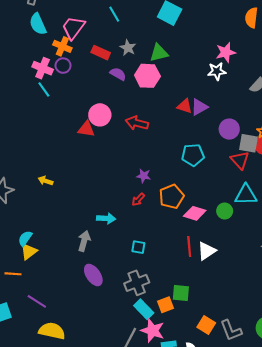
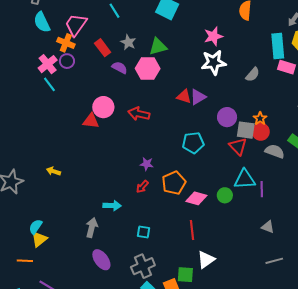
pink star: (226, 52) -> (213, 36), moved
red rectangle: (101, 53) -> (103, 48), turned 30
pink cross: (43, 68) -> (48, 64), turned 30
white star: (217, 71) -> (214, 62), size x1.4
white triangle: (207, 251) -> (206, 260), moved

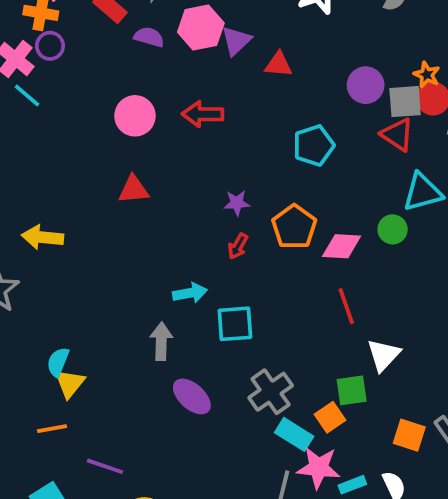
purple triangle: (198, 97) -> (236, 41), moved
red triangle: (91, 121) -> (134, 190), moved
yellow arrow: (53, 171) -> (42, 237), moved, size x1.5
cyan square: (144, 232) -> (235, 324), moved, size x1.5

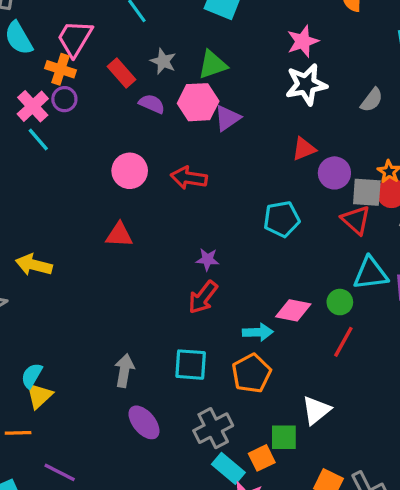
red triangle: (278, 64) -> (304, 149), moved, turned -35
orange pentagon: (294, 227) -> (251, 373), moved
red arrow: (238, 246) -> (203, 297), size x1.5
cyan arrow: (190, 293) -> (258, 332), moved
red line: (346, 306) -> (343, 342), moved, turned 40

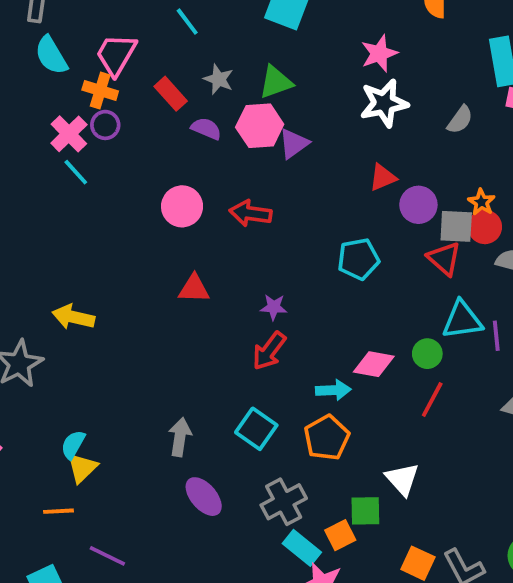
red triangle: (119, 235) -> (194, 289), moved
cyan square: (191, 365) -> (256, 429), turned 32
white triangle: (316, 410) -> (402, 479), turned -32

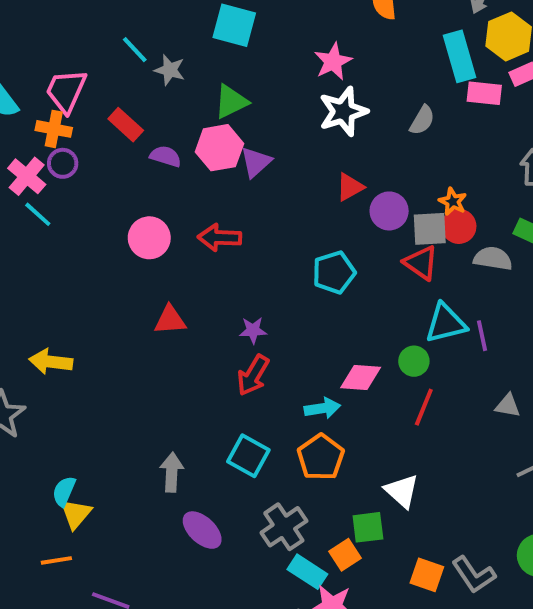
gray star: (219, 79) -> (170, 70), moved

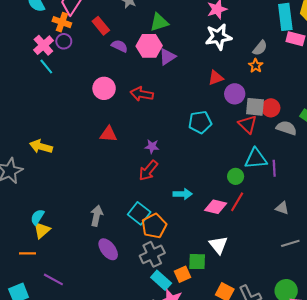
orange star: (453, 201) -> (256, 66), moved
pink diamond: (361, 378) -> (216, 207), moved
orange pentagon: (321, 457) -> (154, 226), moved

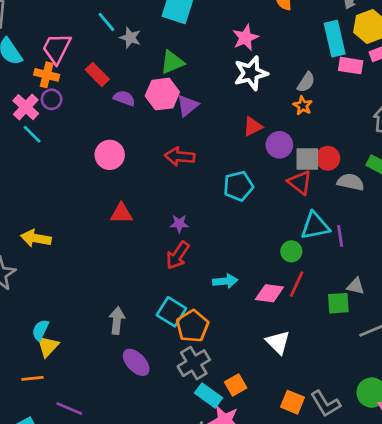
red arrow: (142, 94) -> (180, 157), moved
green square: (197, 262) -> (338, 303), moved

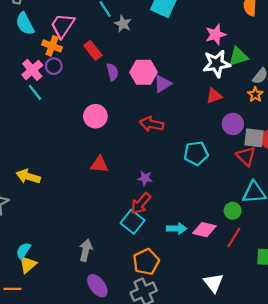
green triangle: (172, 62) -> (238, 56), moved
purple semicircle: (124, 98) -> (112, 72), turned 49
red triangle: (253, 127) -> (214, 96), moved
pink diamond: (269, 293) -> (204, 230), moved
cyan square: (171, 312) -> (133, 222), moved

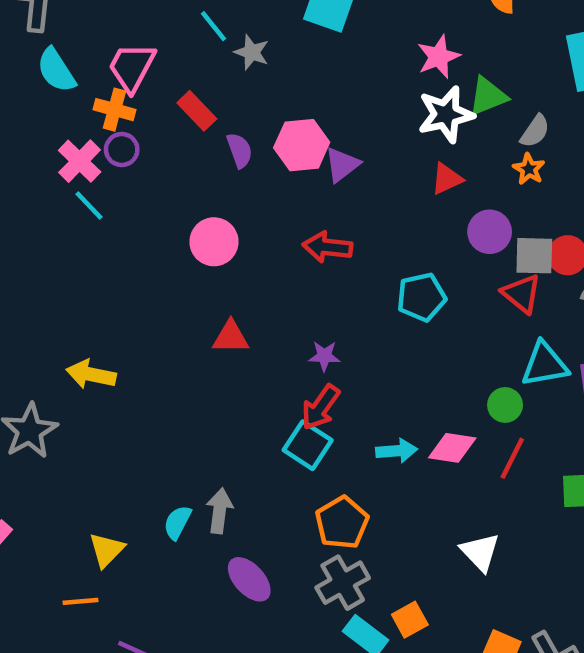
cyan semicircle: (23, 251) -> (177, 522), moved

